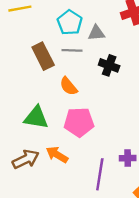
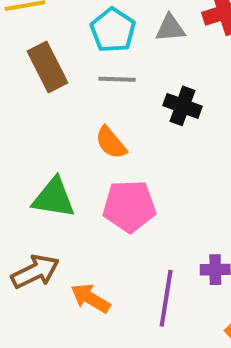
gray triangle: (96, 33) -> (170, 28), moved
brown rectangle: (43, 56) -> (47, 67), moved
orange arrow: (57, 155) -> (90, 298), moved

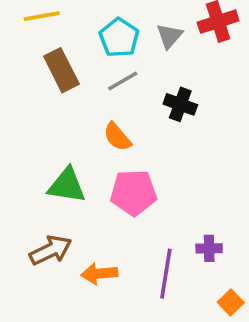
gray triangle: (170, 28) -> (169, 36), turned -44
gray line: (117, 79) -> (123, 81), turned -32
orange arrow: (90, 298) -> (99, 274), turned -36

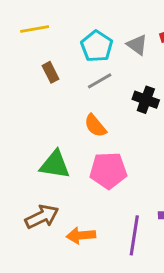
gray triangle: (169, 36) -> (137, 45), turned -35
brown rectangle: (61, 70) -> (51, 72), size x0.6

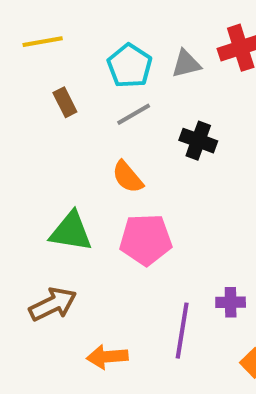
gray triangle: (137, 45) -> (186, 64), turned -50
orange arrow: (81, 235) -> (107, 357), moved

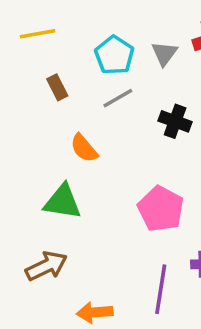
gray triangle: (186, 64) -> (164, 53), turned -40
orange semicircle: (128, 177) -> (84, 148), moved
pink pentagon: (146, 240) -> (161, 209), moved, turned 30

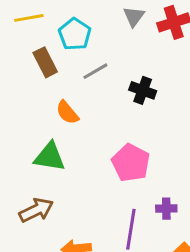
gray triangle: (164, 53) -> (134, 16), moved
cyan pentagon: (114, 55) -> (75, 34), moved
brown rectangle: (57, 87) -> (45, 62), size x1.4

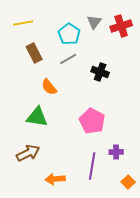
cyan pentagon: (75, 34) -> (69, 34), moved

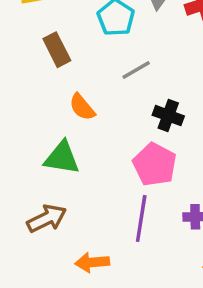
gray line: (68, 59) -> (136, 70), moved
black cross: (100, 72) -> (168, 116), moved
purple line: (92, 166) -> (141, 218), moved

